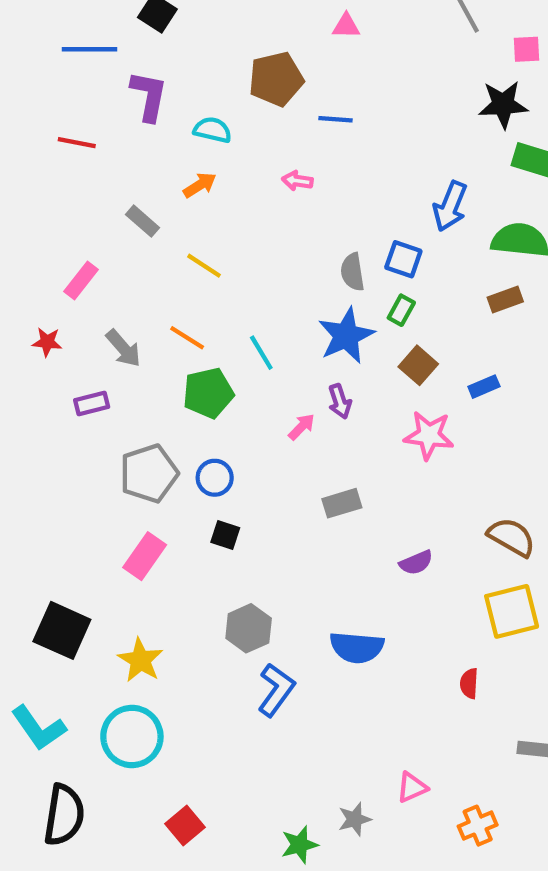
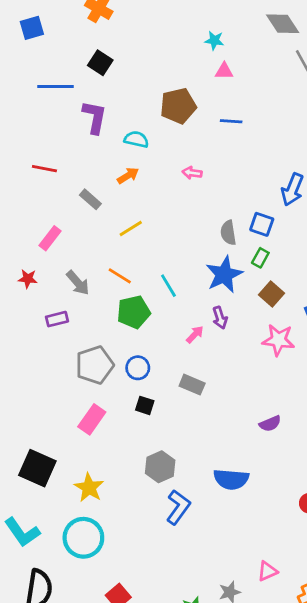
blue line: (336, 119) -> (231, 121), moved
red line: (77, 143) -> (44, 169), moved
yellow line: (204, 266) -> (131, 229), turned -65
gray rectangle: (342, 503) -> (192, 385), moved, turned 40

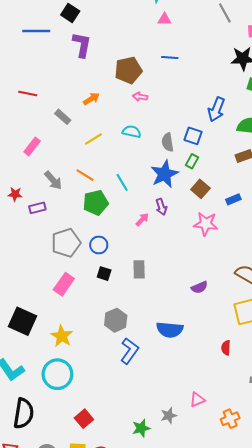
brown pentagon: (178, 106) -> (128, 70), moved
purple L-shape: (95, 117) -> (82, 45), moved
cyan semicircle: (136, 139) -> (132, 132), moved
red star: (28, 279) -> (15, 194), moved
gray rectangle: (192, 385) -> (139, 269), moved, turned 66

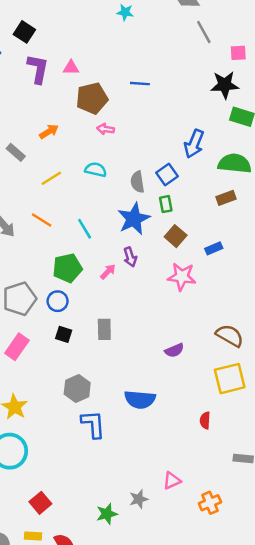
pink triangle: (164, 19) -> (71, 68), moved
blue square: (193, 136) -> (167, 175), turned 36
green rectangle: (192, 161) -> (166, 204), turned -40
green pentagon: (96, 203) -> (67, 268), moved
blue L-shape: (129, 351) -> (93, 424), turned -40

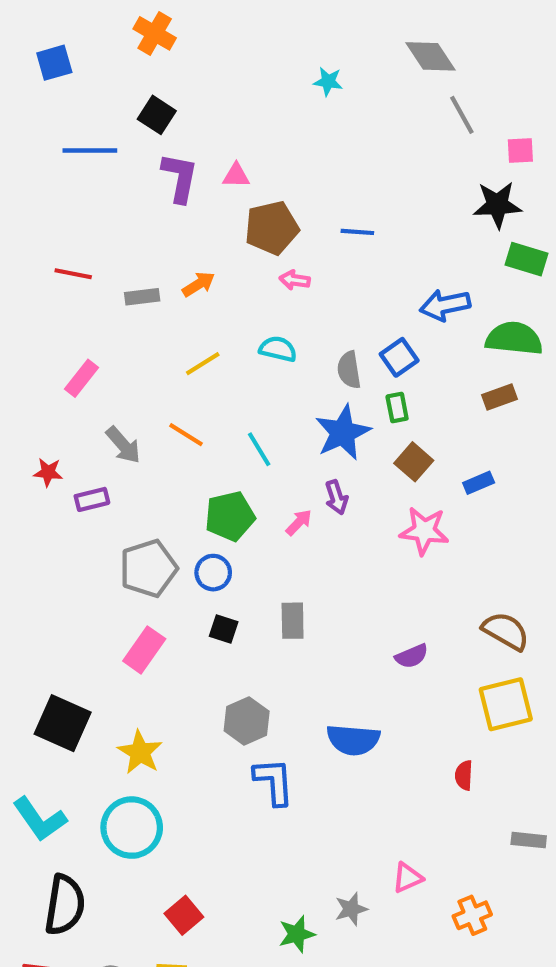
blue line: (140, 84) -> (357, 232), moved
blue arrow: (194, 144) -> (445, 305), turned 56
gray rectangle: (16, 152) -> (142, 297), moved, turned -48

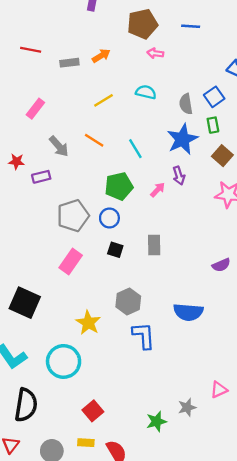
yellow star: (140, 752) -> (88, 323), moved

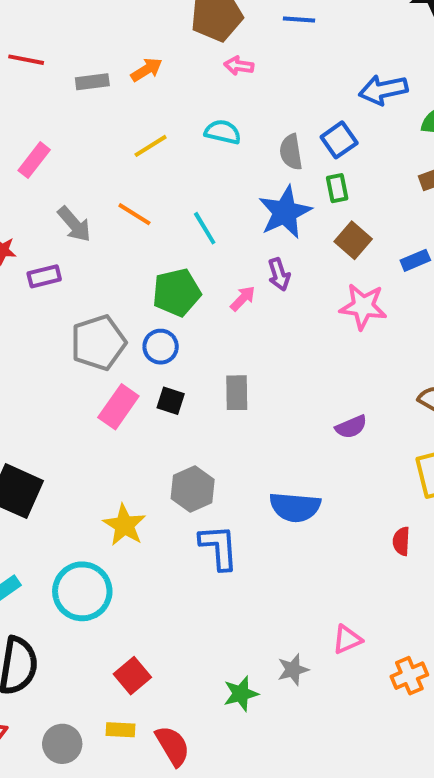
pink rectangle: (71, 262) -> (118, 407), moved

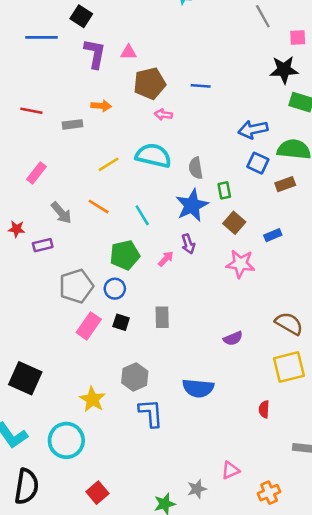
orange arrow: (146, 70) -> (101, 106), moved, turned 36
cyan semicircle: (223, 132) -> (153, 156), size x1.6
blue square: (339, 140) -> (258, 163), moved, turned -30

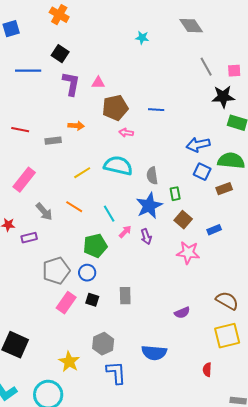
gray line: (263, 16) -> (206, 67), moved
pink rectangle: (36, 173) -> (24, 180), size x1.4
pink arrow: (166, 259) -> (125, 232), moved

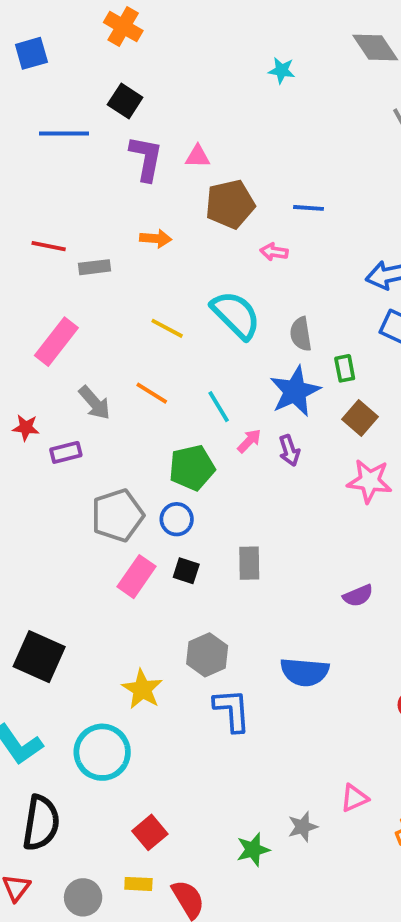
pink arrow: (126, 133) -> (274, 252), moved
gray rectangle: (53, 141) -> (95, 267), moved
cyan semicircle: (118, 166) -> (236, 315), turned 32
yellow line: (82, 173) -> (167, 328), turned 60

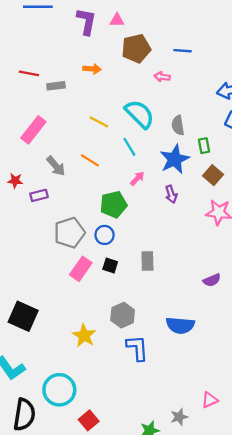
cyan line: (219, 407) -> (129, 147), moved
pink arrow: (249, 441) -> (137, 178), moved
cyan circle: (102, 752) -> (59, 390), moved

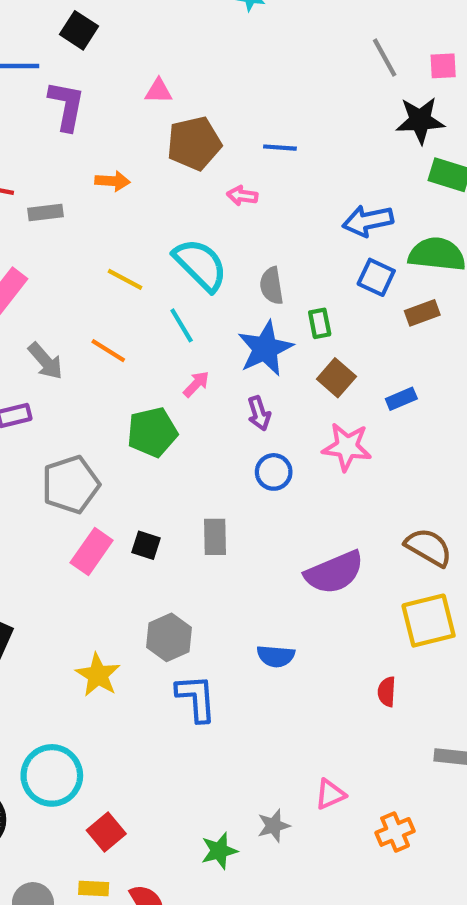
purple L-shape: (86, 21) -> (66, 106), moved
blue circle: (105, 235) -> (274, 472), moved
purple semicircle: (212, 280) -> (334, 572), size x1.8
blue semicircle: (180, 325) -> (276, 656), size x0.7

